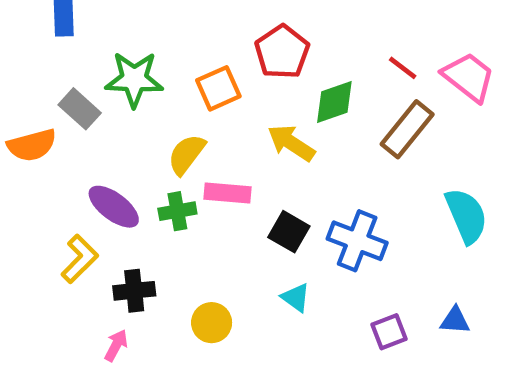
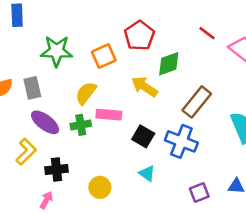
red line: (403, 68) -> (207, 33), moved
gray rectangle: (80, 109) -> (32, 88), moved, turned 35
brown rectangle: (407, 129) -> (197, 102), moved

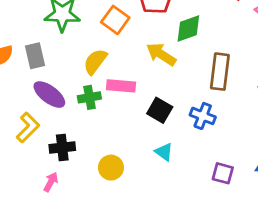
orange square: (104, 56) -> (115, 20), turned -30
brown rectangle: (197, 102) -> (220, 72), turned -32
blue cross: (181, 141) -> (203, 116), size x0.7
purple square: (199, 192) -> (223, 173), turned 36

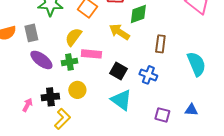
brown rectangle: (220, 72) -> (160, 44), size x0.7
yellow L-shape: (28, 127) -> (62, 119), moved
cyan triangle: (164, 152) -> (121, 100), size x1.6
yellow circle: (111, 168) -> (77, 90), moved
pink arrow: (51, 182) -> (27, 105), moved

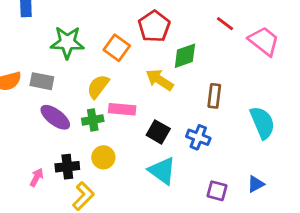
gray rectangle: (31, 33) -> (42, 81), turned -66
blue triangle: (191, 110) -> (256, 184), turned -32

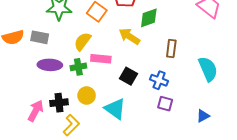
purple ellipse: (55, 117) -> (50, 65), turned -35
cyan triangle: (162, 171) -> (115, 109), moved
pink arrow: (37, 177) -> (36, 111), size x1.5
purple square: (217, 191) -> (165, 104), moved

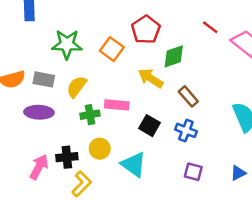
yellow semicircle: (82, 41) -> (77, 87), moved
brown rectangle: (171, 49) -> (188, 96), moved, turned -48
purple ellipse: (50, 65) -> (39, 112), moved
purple square: (165, 104) -> (193, 172), moved

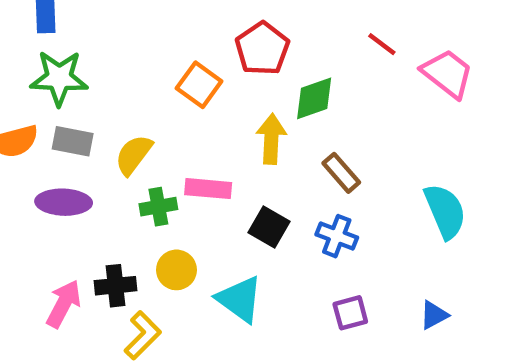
green star: (67, 44) -> (59, 78), moved
yellow arrow: (151, 78) -> (271, 139), turned 60
purple square: (193, 172) -> (350, 313), turned -30

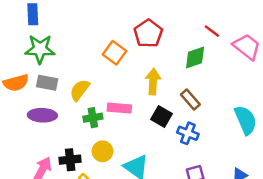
green diamond: (314, 98) -> (195, 58), moved
black square: (269, 227) -> (161, 116), moved

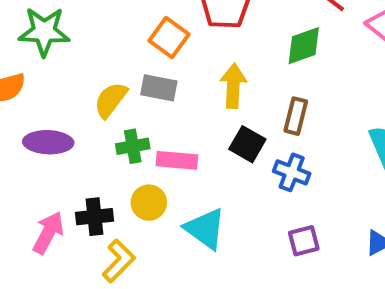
gray rectangle: (47, 83) -> (159, 88), moved
brown rectangle: (190, 100) -> (296, 116), turned 55
pink rectangle: (119, 108) -> (177, 160), moved

